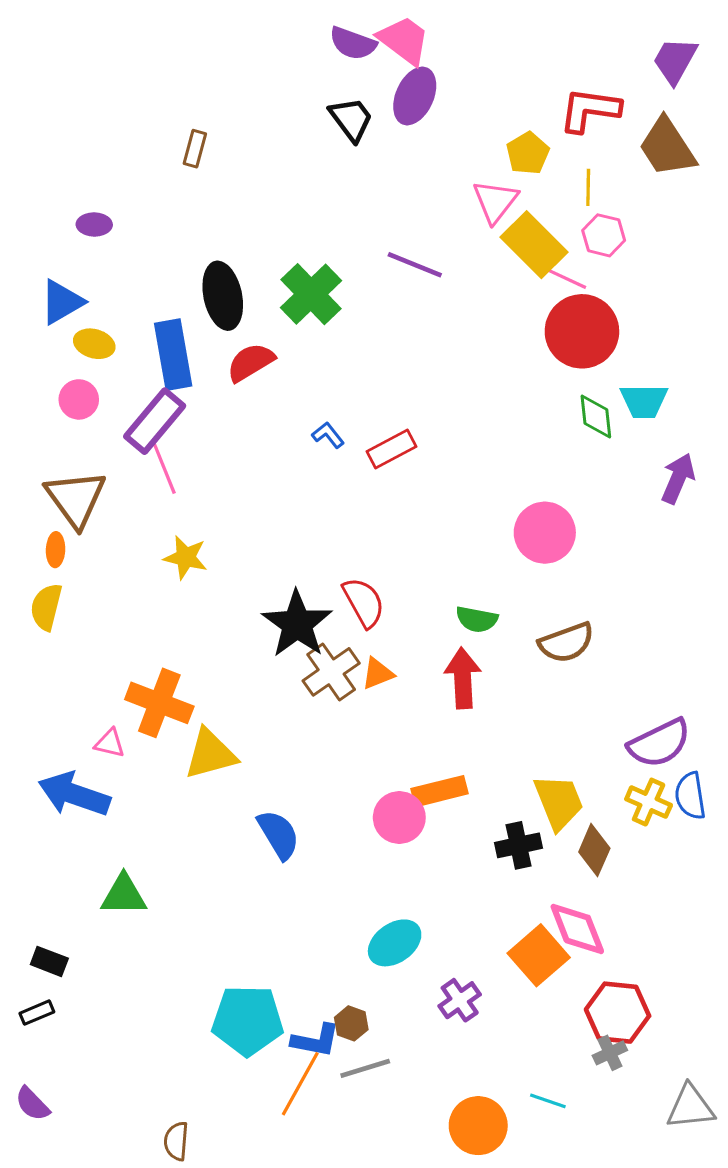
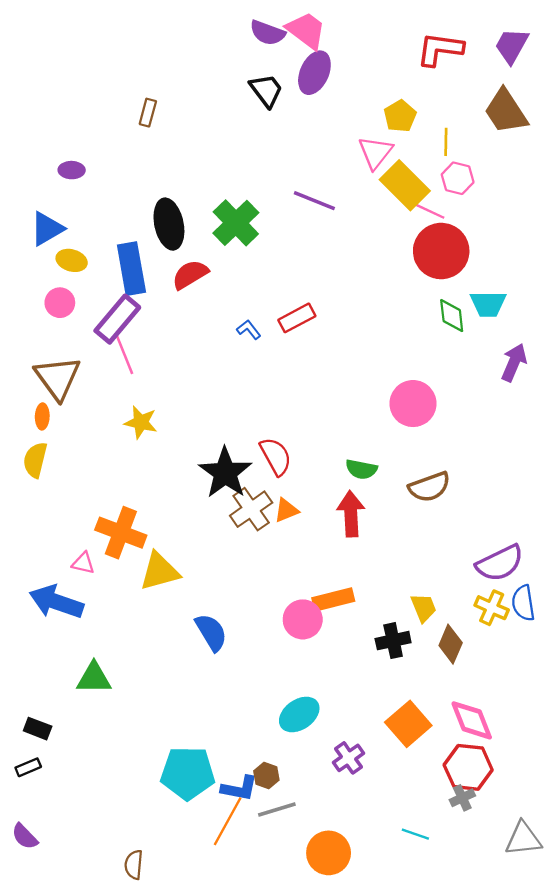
red L-shape: (590, 110) -> (440, 49), moved
red rectangle: (392, 449) -> (297, 318), moved
yellow trapezoid: (559, 802) -> (424, 608), size x0.7
pink diamond: (577, 929) -> (472, 720), moved
orange circle: (478, 1126) -> (329, 853), moved

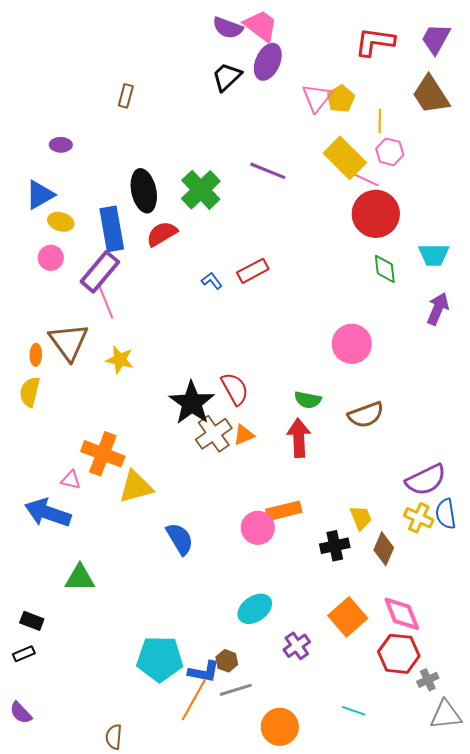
black trapezoid: (266, 90) -> (227, 77), turned -96
pink triangle: (375, 152) -> (317, 98), moved
cyan trapezoid: (488, 304) -> (434, 255), moved
brown triangle: (57, 378) -> (69, 342), moved
gray cross: (462, 798) -> (428, 680), moved

